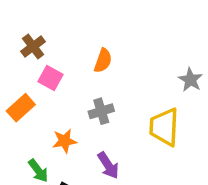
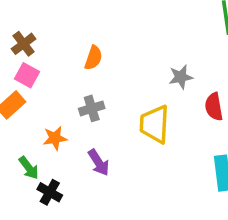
pink square: (51, 78) -> (27, 75), moved
gray star: (190, 80) -> (181, 77), turned 30

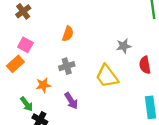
brown cross: (24, 44) -> (23, 11), moved
yellow trapezoid: (155, 124) -> (107, 76), turned -40

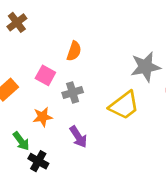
pink square: (25, 45) -> (45, 75), moved
gray star: (124, 46) -> (145, 67), size x1.5
yellow trapezoid: (107, 76) -> (124, 105), turned -90

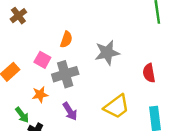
gray star: (145, 67) -> (107, 53), moved
gray cross: (73, 93) -> (65, 74), size x1.5
yellow trapezoid: (124, 105) -> (117, 107), moved

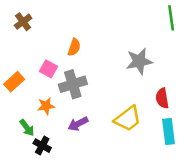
gray star: (107, 53) -> (139, 61), moved
red semicircle: (149, 73) -> (162, 98), moved
purple arrow: (70, 111) -> (78, 124), turned 96

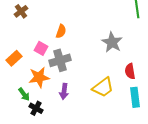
gray star: (139, 61) -> (112, 42), turned -30
orange star: (46, 106) -> (39, 77), size x1.5
purple arrow: (78, 124) -> (64, 91), turned -56

